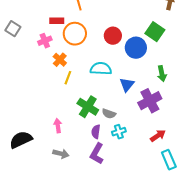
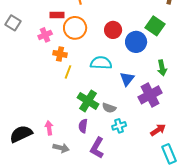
orange cross: (60, 60) -> (60, 54), turned -32
pink arrow: (58, 126) -> (49, 128), moved
purple semicircle: (96, 132) -> (83, 126), moved

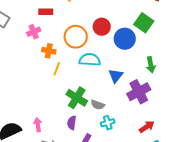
orange circle: (75, 28) -> (76, 37), moved

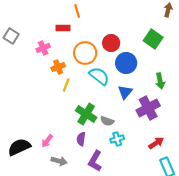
red rectangle: (46, 12) -> (63, 28), moved
blue circle: (125, 39) -> (126, 63), moved
orange cross: (49, 51) -> (58, 67), turned -32
cyan semicircle: (90, 60) -> (99, 76), turned 35
pink arrow: (38, 125) -> (47, 141), turned -136

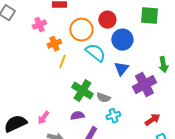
green square: (153, 39) -> (149, 16), turned -30
green arrow: (160, 81) -> (163, 65), moved
purple semicircle: (81, 139) -> (77, 116), turned 72

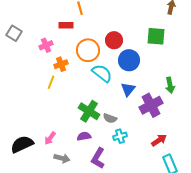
yellow line: (62, 62) -> (51, 82), moved

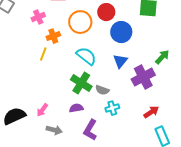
cyan semicircle: (102, 73) -> (86, 56), moved
green arrow: (170, 85) -> (162, 57), turned -126

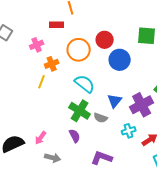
blue triangle: (120, 61) -> (115, 101), moved
purple semicircle: (76, 108) -> (75, 136), turned 72
cyan cross: (112, 108) -> (129, 131), moved
purple L-shape: (90, 130) -> (102, 158), moved, turned 80

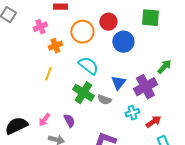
yellow line: (42, 82) -> (48, 74), moved
purple semicircle: (75, 136) -> (69, 121), moved

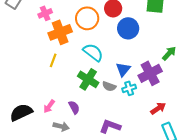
orange cross: (55, 46) -> (60, 32), size x1.6
cyan cross: (132, 113) -> (129, 88), moved

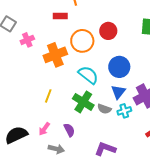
pink cross: (45, 13) -> (27, 40), moved
blue circle: (128, 28) -> (119, 67), moved
yellow line: (53, 60) -> (48, 96), moved

